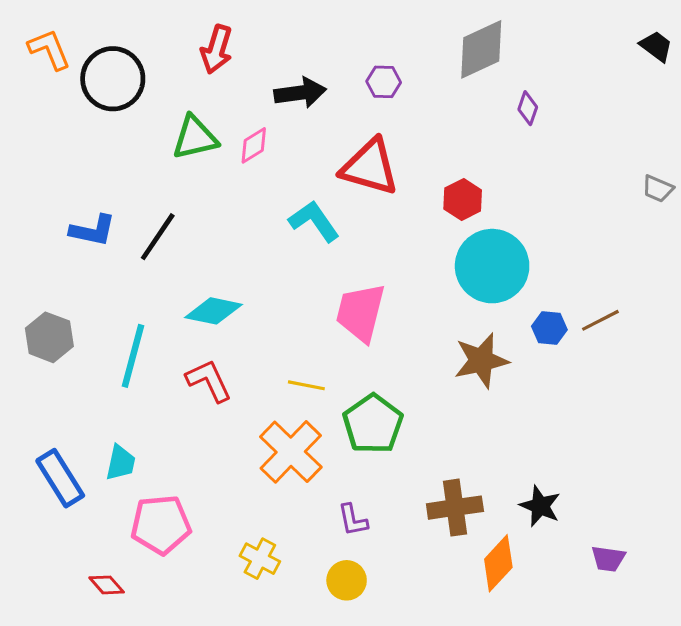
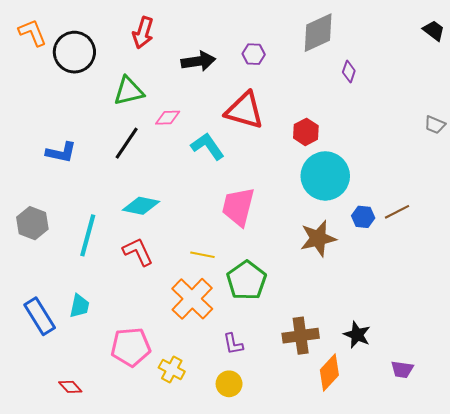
pink diamond: (254, 145) -> (168, 118), moved, turned 30
black line: (158, 237) -> (127, 143), moved
pink pentagon: (161, 525) -> (131, 347), moved

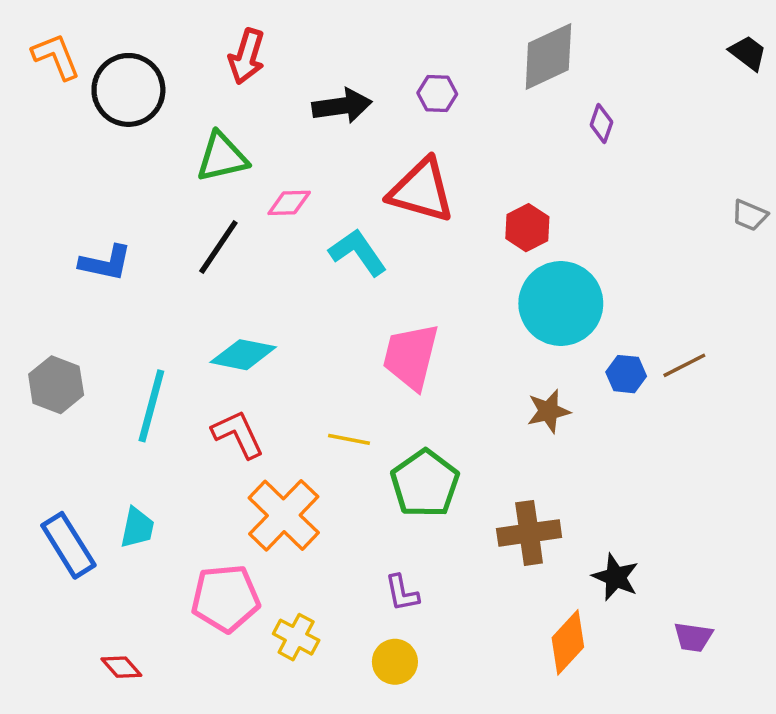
brown star: (318, 238) -> (548, 411), size x0.7
orange cross: (192, 299) -> (284, 515), moved
brown cross: (301, 336) -> (529, 533), moved

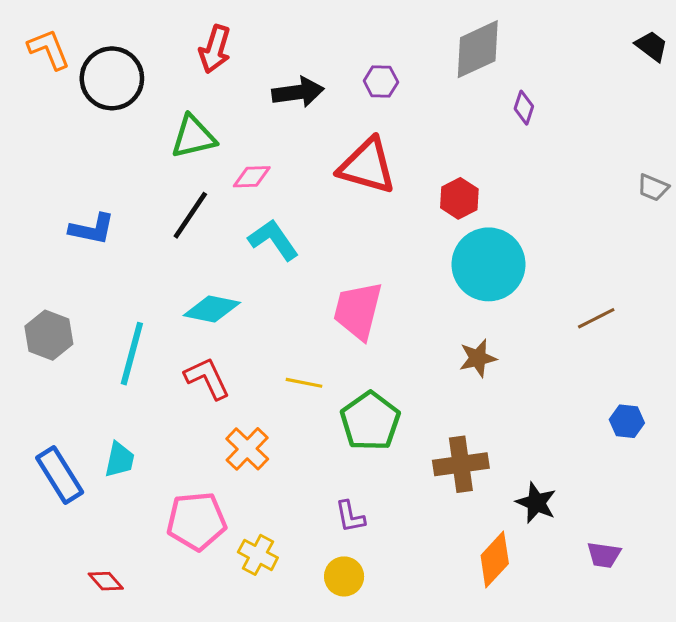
cyan L-shape: (358, 252) -> (273, 240), moved
blue hexagon: (626, 374) -> (627, 421), moved
orange cross: (284, 515) -> (247, 449), size x0.7

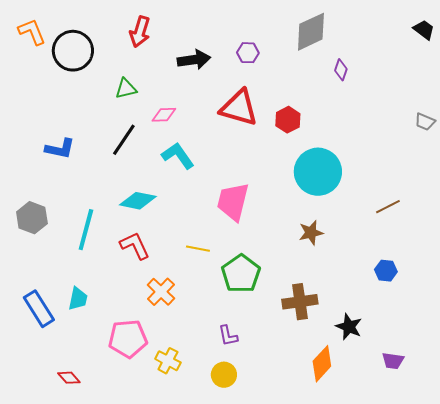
green triangle: (193, 137) -> (126, 89), size x0.7
red hexagon: (459, 198) -> (288, 120), moved
blue hexagon: (627, 421) -> (386, 271), moved

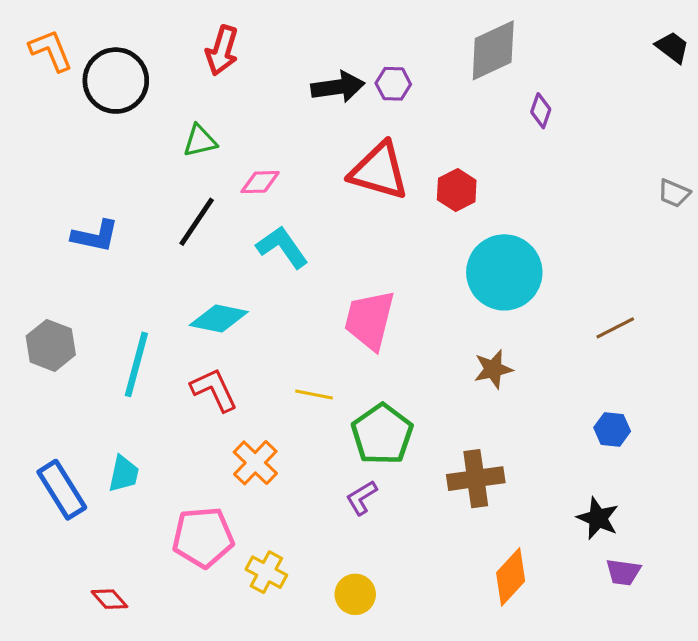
black arrow: (194, 60) -> (338, 87), moved
black star: (349, 327) -> (598, 518), moved
purple L-shape: (228, 336) -> (362, 498), moved, turned 70

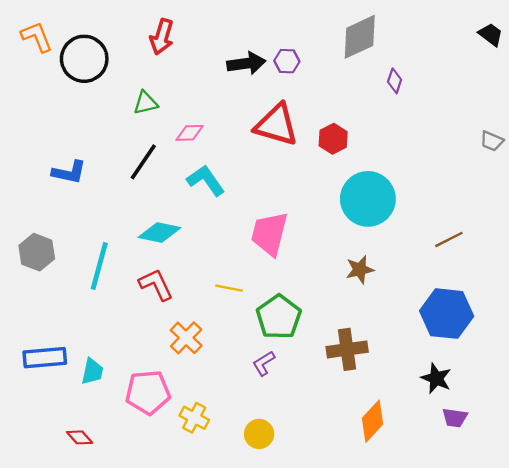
blue hexagon: (612, 429) -> (447, 314), size x2.0
cyan trapezoid: (124, 474) -> (92, 371), moved
blue rectangle: (62, 490) -> (45, 358), turned -63

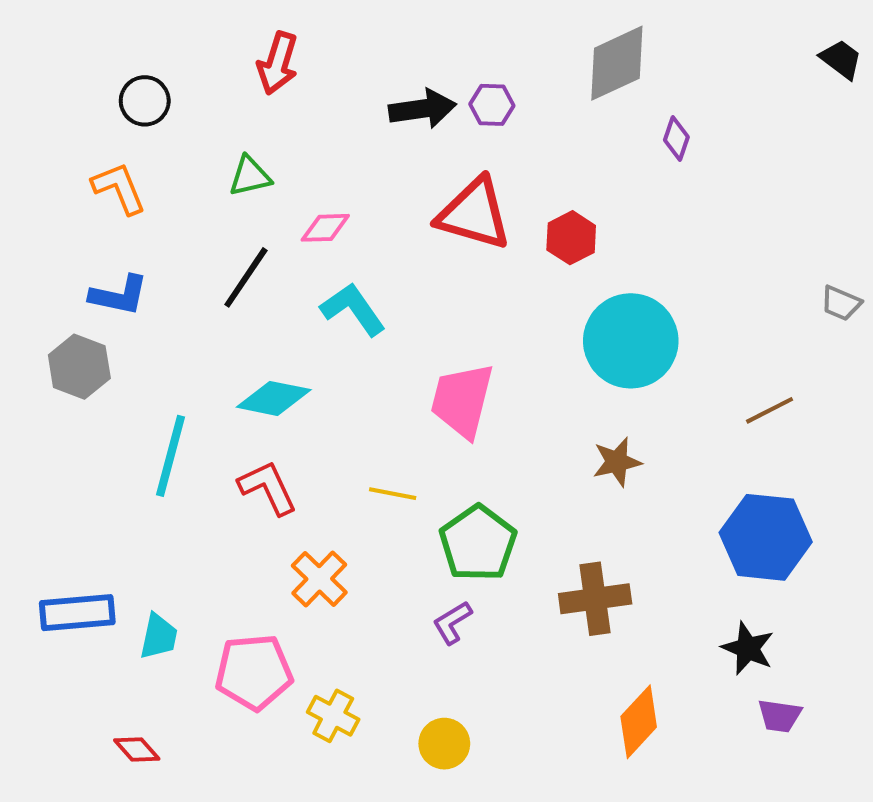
orange L-shape: (37, 37) -> (119, 188), moved
black circle: (84, 59) -> (145, 101), size x0.6
gray trapezoid: (492, 141) -> (841, 303), moved
gray hexagon: (37, 252) -> (79, 367), moved

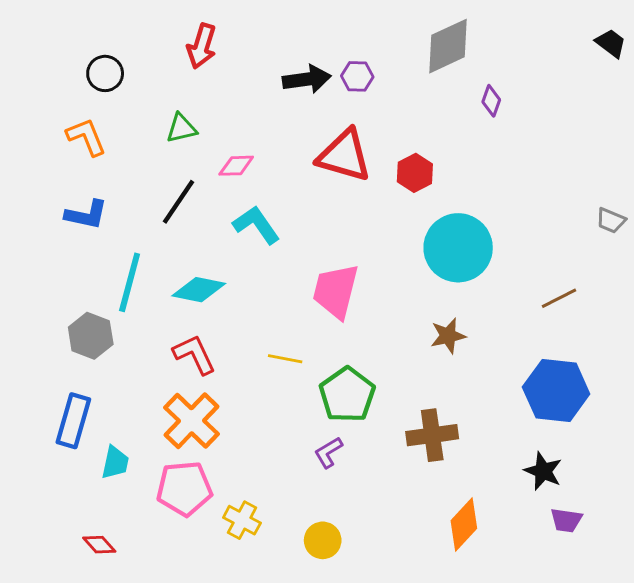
gray hexagon: (79, 367) -> (91, 336), moved
cyan line: (171, 456) -> (130, 282), moved
orange cross: (319, 579) -> (192, 421), moved, size x1.4
blue rectangle: (77, 613) -> (73, 421), moved, turned -69

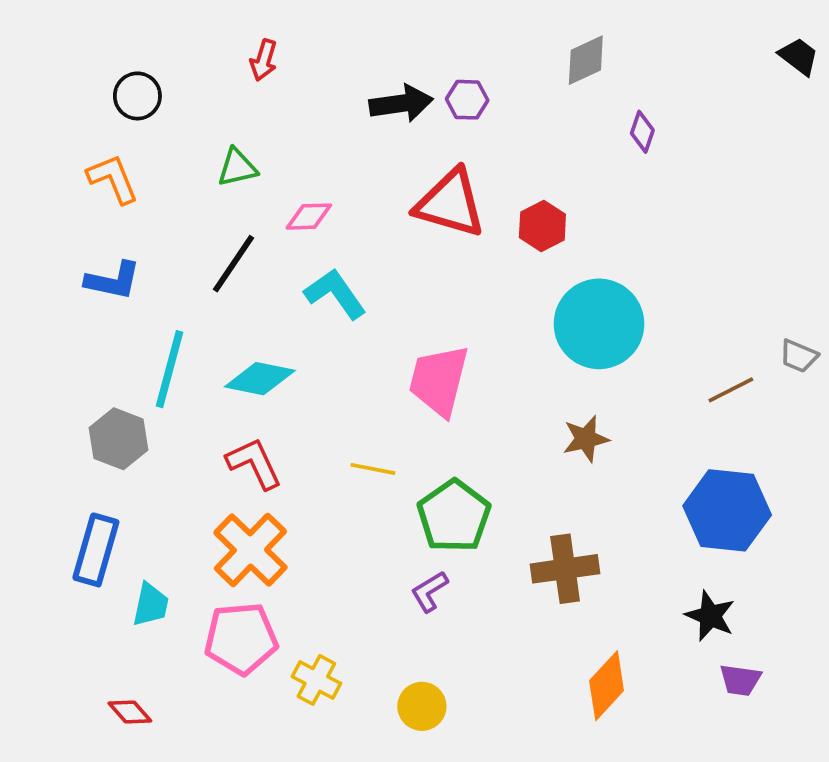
red arrow: (202, 46) -> (264, 60), size x0.7
gray diamond: (448, 46) -> (586, 60), size x0.7
gray trapezoid: (611, 220) -> (799, 356), moved

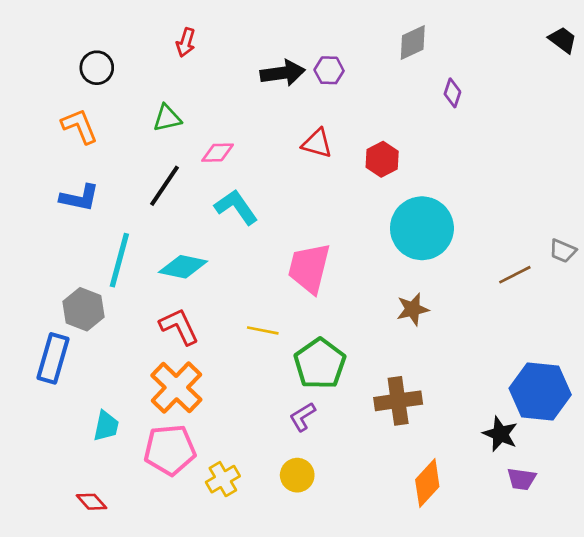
red triangle: (450, 203) -> (317, 143), size x0.6
blue hexagon: (727, 510) -> (540, 392), moved
blue rectangle: (96, 550) -> (53, 358), moved
yellow cross: (316, 680) -> (223, 479), turned 32
yellow circle: (422, 706) -> (297, 475), moved

